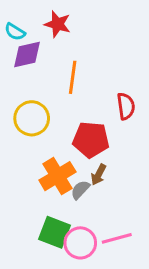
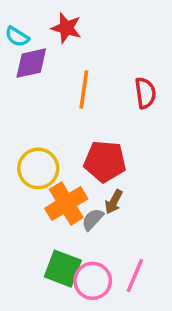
red semicircle: (126, 106) -> (145, 93), moved
yellow circle: (32, 118) -> (38, 168), moved
pink line: (117, 238) -> (135, 276), turned -52

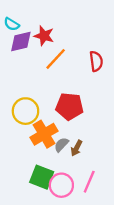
red star: (66, 28) -> (44, 36), moved
orange line: (84, 89) -> (56, 59), turned 35
brown arrow: (114, 202) -> (76, 148), moved

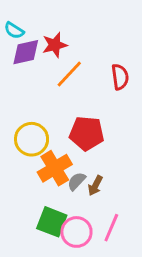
red star: (44, 36) -> (55, 45), turned -30

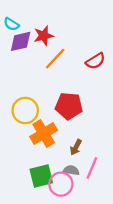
red semicircle: (120, 77) -> (95, 61), turned 66
gray semicircle: (76, 181) -> (71, 170), moved, turned 56
green square: (52, 222) -> (41, 176), turned -35
pink line: (111, 228) -> (92, 168), moved

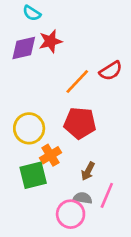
cyan semicircle: (11, 24) -> (32, 13), moved
orange line: (55, 59) -> (77, 81), moved
orange cross: (44, 133) -> (50, 155), size x0.7
green square: (41, 176) -> (33, 175), moved

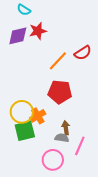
yellow circle: (29, 128) -> (22, 112), moved
brown arrow: (88, 171) -> (66, 128), turned 144
gray semicircle: (83, 198) -> (62, 138), moved

